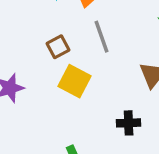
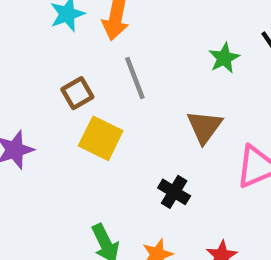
black cross: (129, 123) -> (174, 192), turned 35

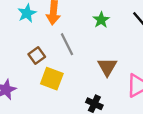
green star: (224, 58) -> (101, 20), moved

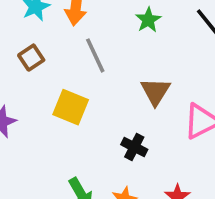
brown square: (37, 55) -> (31, 58), moved

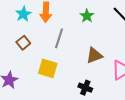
gray line: (95, 55) -> (59, 38), turned 48
brown triangle: (155, 91) -> (94, 56), turned 42

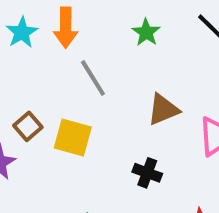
gray line: (59, 38) -> (93, 78), turned -48
brown square: (23, 43) -> (28, 126), moved

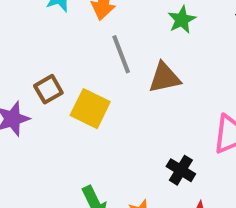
brown triangle: (163, 110) -> (164, 78), moved
black cross: (147, 173) -> (181, 170), moved

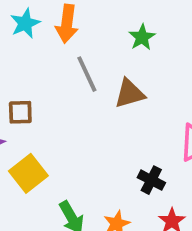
brown square: (48, 89) -> (20, 112), turned 32
yellow square: (90, 109) -> (28, 173), moved, turned 30

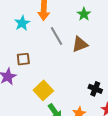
cyan star: (25, 23) -> (22, 23), moved
yellow square: (28, 173) -> (43, 90), moved

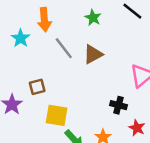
brown square: (23, 59) -> (37, 87), moved
yellow square: (43, 90) -> (57, 115), turned -30

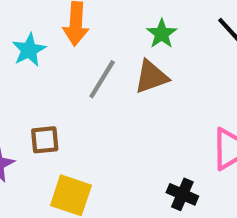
gray line: (64, 48) -> (102, 79), turned 60
brown triangle: (93, 54) -> (151, 77), moved

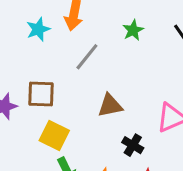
brown triangle: (151, 77) -> (110, 106), moved
brown square: (45, 140) -> (41, 94), size x1.4

